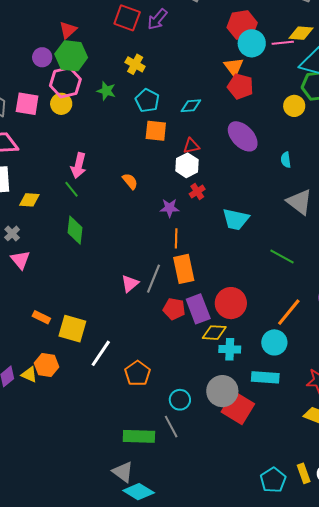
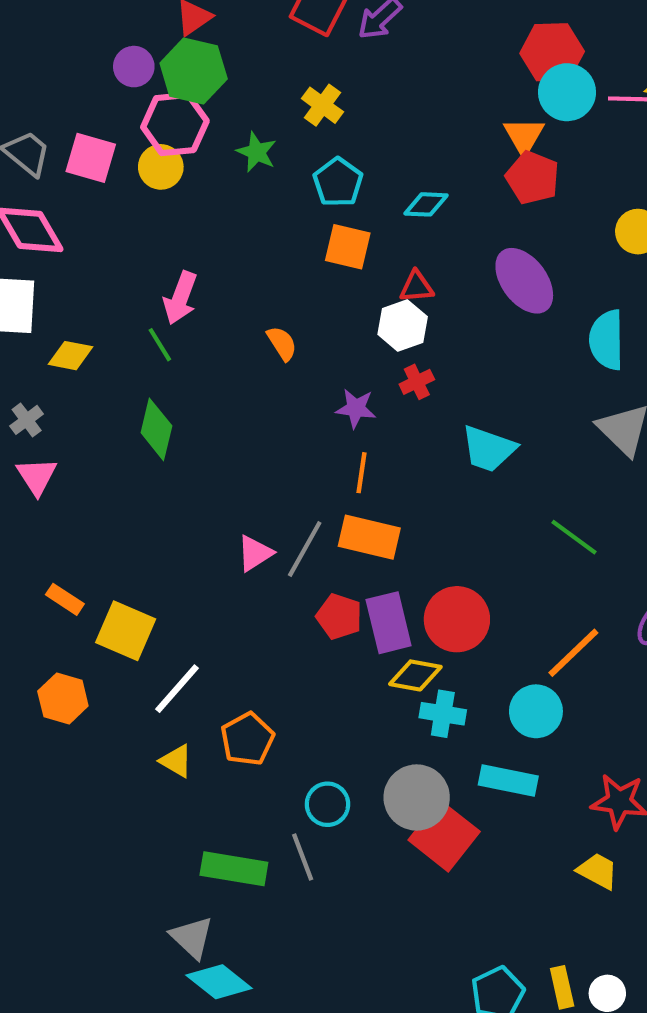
cyan semicircle: (286, 160) -> (607, 340), size x1.8
orange rectangle: (184, 269) -> (369, 537), turned -72
yellow triangle: (29, 375) -> (176, 761), moved

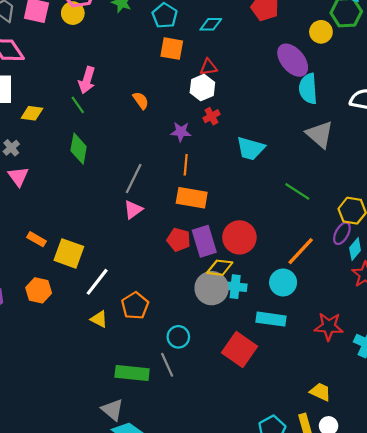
purple ellipse: (524, 281) -> (293, 60), moved
gray line: (305, 549) -> (134, 179), moved
gray circle: (417, 797) -> (212, 288), moved
yellow trapezoid: (598, 871) -> (320, 392), moved

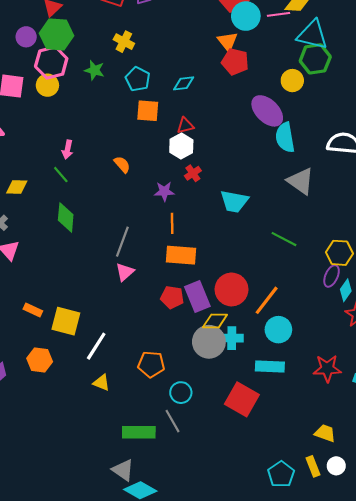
pink arrow: (87, 80) -> (67, 150), size x0.7
orange line: (301, 251) -> (267, 300), moved
orange pentagon: (135, 306) -> (151, 364), moved, turned -30

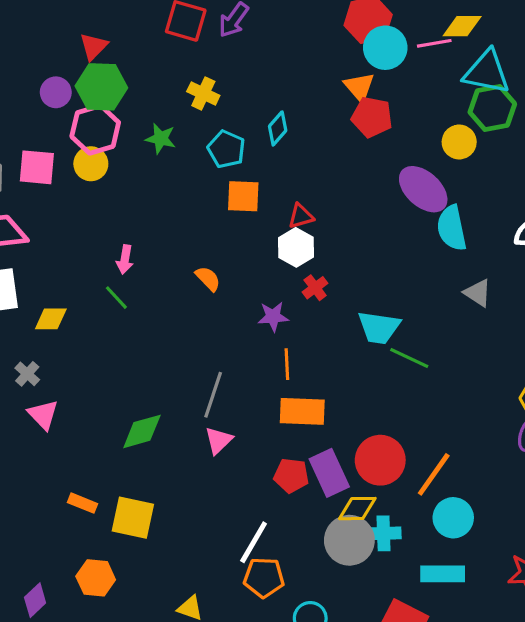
cyan diamond: (184, 83) -> (278, 128), moved, turned -40
gray triangle: (301, 181) -> (478, 293), size x0.7
green diamond: (66, 217) -> (142, 431), moved, turned 72
green line: (284, 239) -> (409, 358), moved
white line: (96, 346) -> (254, 542), moved

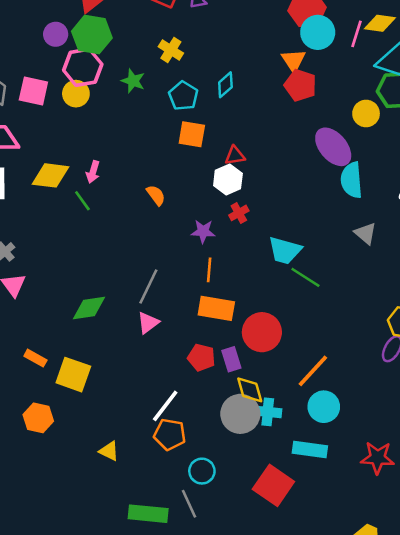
pink line: (434, 43) -> (356, 34), turned -70
yellow diamond: (51, 319) -> (51, 175), moved, size x1.4
red circle: (380, 460) -> (262, 332), moved
purple rectangle: (329, 473) -> (231, 359), size x0.7
yellow diamond: (357, 509) -> (250, 390), turned 68

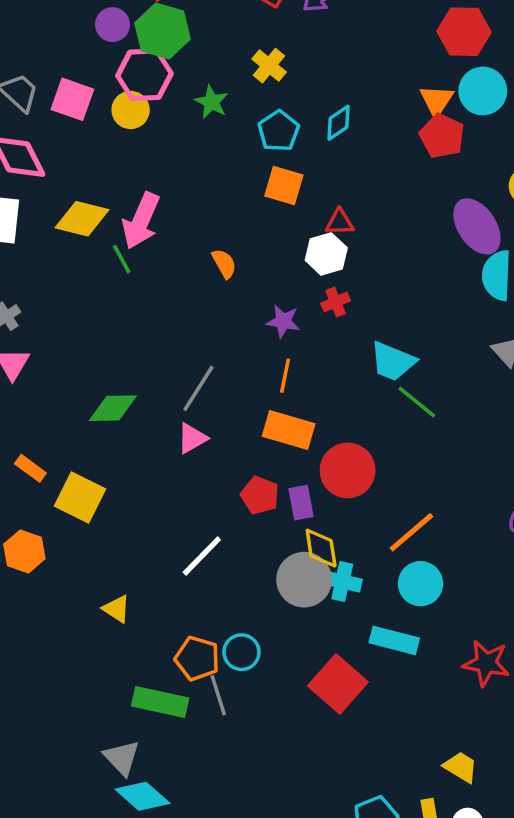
cyan circle: (318, 32) -> (483, 91), moved
pink arrow: (93, 172) -> (141, 221), size x1.8
orange pentagon: (170, 434) -> (197, 658), moved

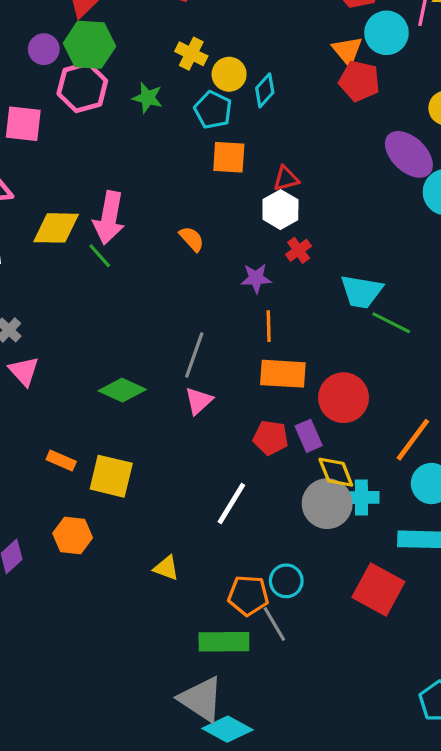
yellow circle: (131, 110) -> (229, 74), moved
green diamond: (113, 408) -> (122, 390), turned 39
gray triangle: (122, 758) -> (201, 699), size x1.4

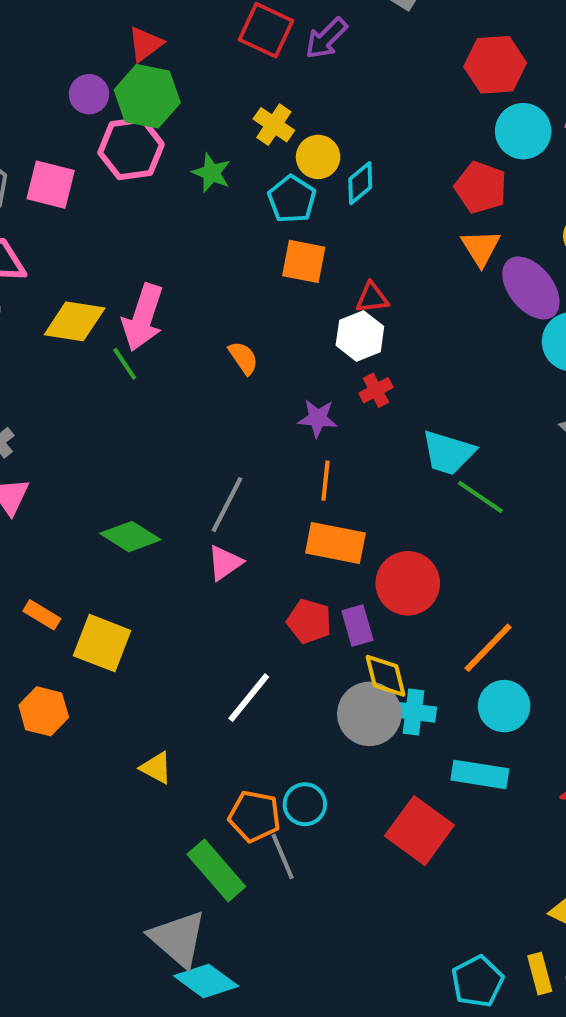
orange triangle: (347, 51) -> (481, 248), moved
green rectangle: (224, 642) -> (216, 870), turned 42

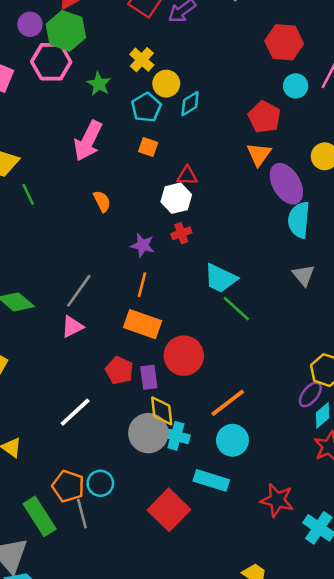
cyan circle: (523, 131) -> (296, 86), size x0.7
orange square: (304, 261) -> (148, 147), size x0.7
pink arrow: (143, 317) -> (88, 141), moved

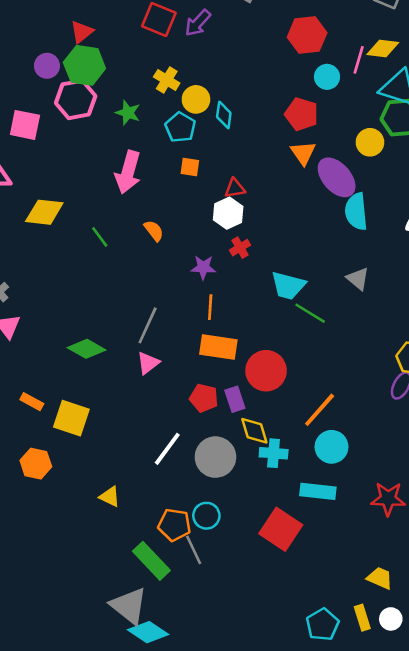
cyan diamond: (190, 104) -> (224, 115), turned -40
green line: (28, 194) -> (100, 237), moved
gray triangle: (304, 275) -> (358, 279), moved
gray circle: (148, 433) -> (215, 457), moved

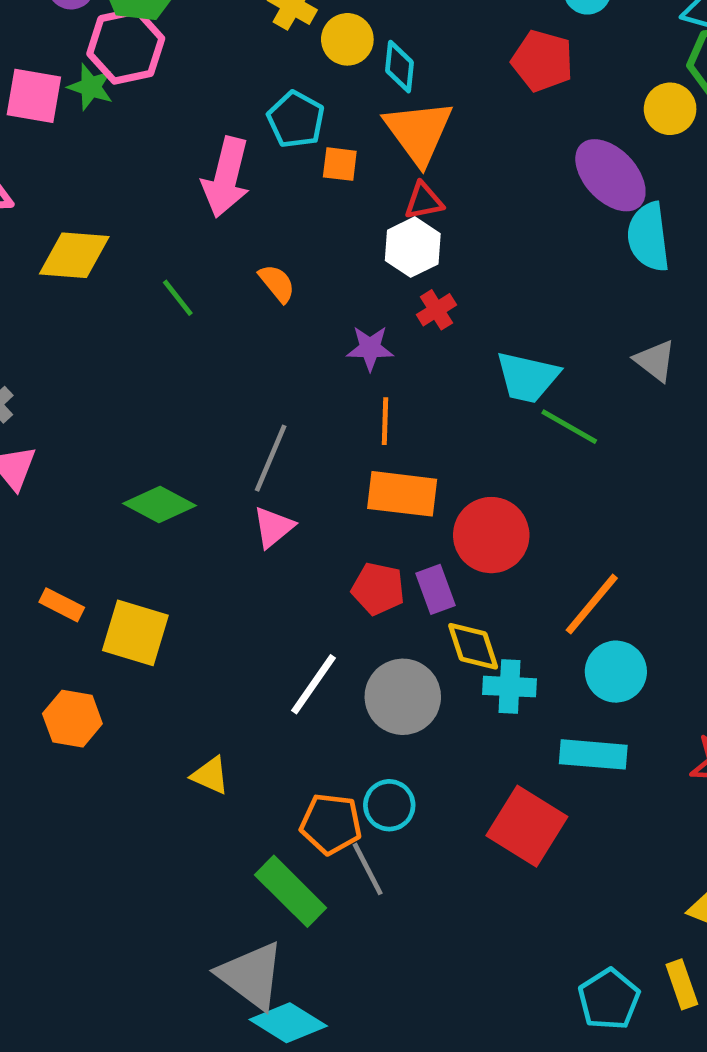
green star: (128, 113) -> (91, 87), moved
cyan pentagon: (180, 127) -> (296, 120), moved
orange triangle: (303, 153) -> (419, 132), moved, size x1.5

